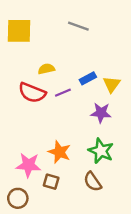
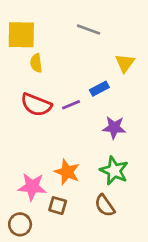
yellow semicircle: (46, 69) -> (36, 63), moved, turned -84
yellow triangle: (112, 84) -> (125, 63), moved

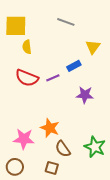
green star: (114, 171) -> (95, 147), moved
brown square: (58, 206) -> (52, 168), moved
brown semicircle: (105, 206) -> (63, 149), moved

